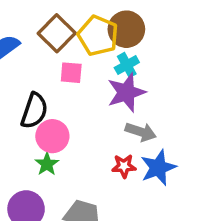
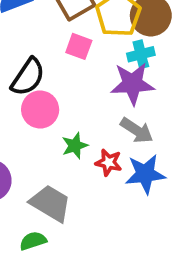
green star: (47, 164) -> (75, 146), moved

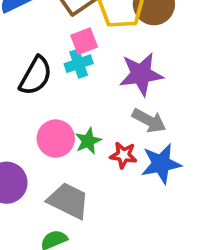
pink square: (79, 46) -> (84, 41), turned -36
cyan cross: (141, 54) -> (79, 64), moved
pink circle: (40, 110) -> (56, 139), moved

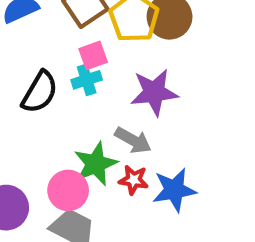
gray arrow: (149, 121) -> (133, 140), moved
pink circle: (56, 139) -> (68, 190), moved
green star: (88, 141) -> (96, 164), size x1.5

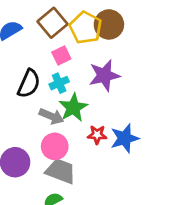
cyan cross: (87, 80) -> (59, 83), moved
gray arrow: (133, 140) -> (51, 116), moved
green star: (96, 164) -> (73, 108), moved

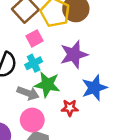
green star: (73, 108) -> (47, 85), turned -30
blue star: (125, 138) -> (94, 88), moved

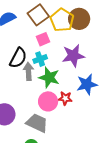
gray arrow: (28, 93) -> (28, 71), moved, turned -120
pink circle: (32, 120) -> (48, 101), moved

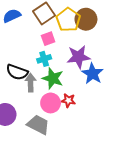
black semicircle: (18, 58) -> (17, 72), moved, turned 80
gray arrow: (28, 71) -> (31, 83), moved
blue star: (87, 84) -> (92, 74), moved, turned -30

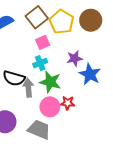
brown circle: (86, 19) -> (91, 20), moved
purple star: (78, 57) -> (75, 58), size x0.7

